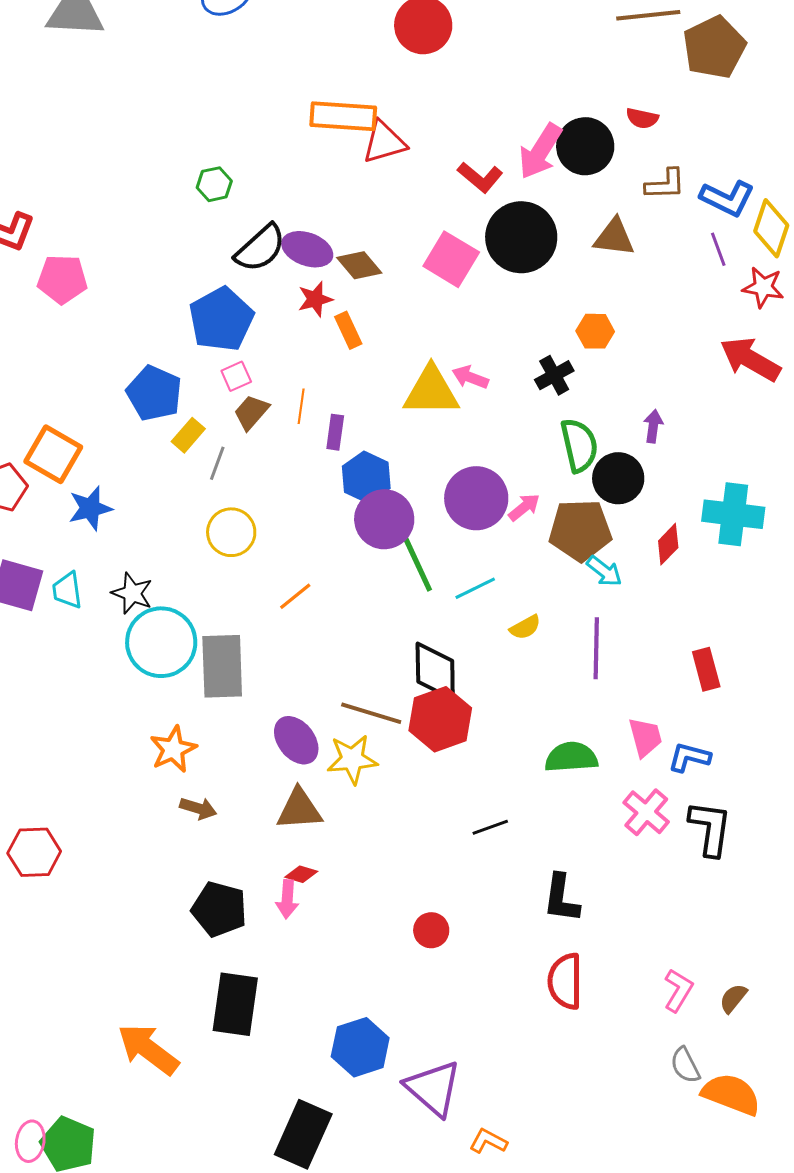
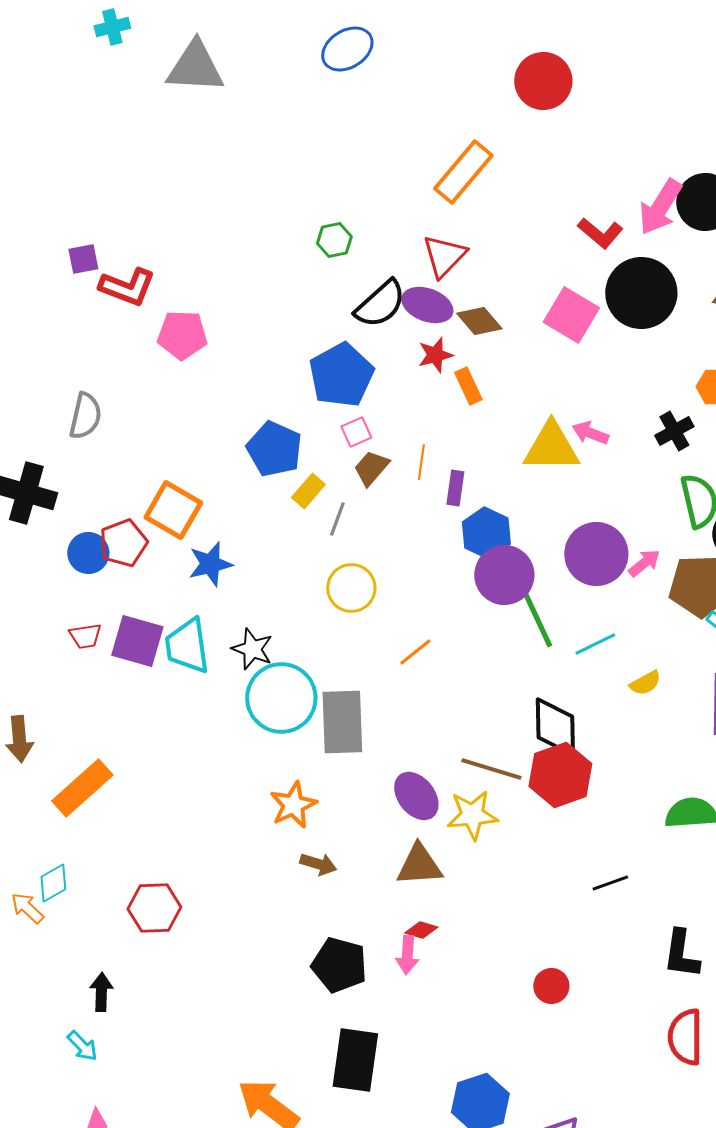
orange rectangle: (343, 116) -> (463, 172), turned -54
red triangle: (384, 142) -> (444, 256), moved, turned -30
cyan trapezoid: (67, 590) -> (187, 646), size x1.5

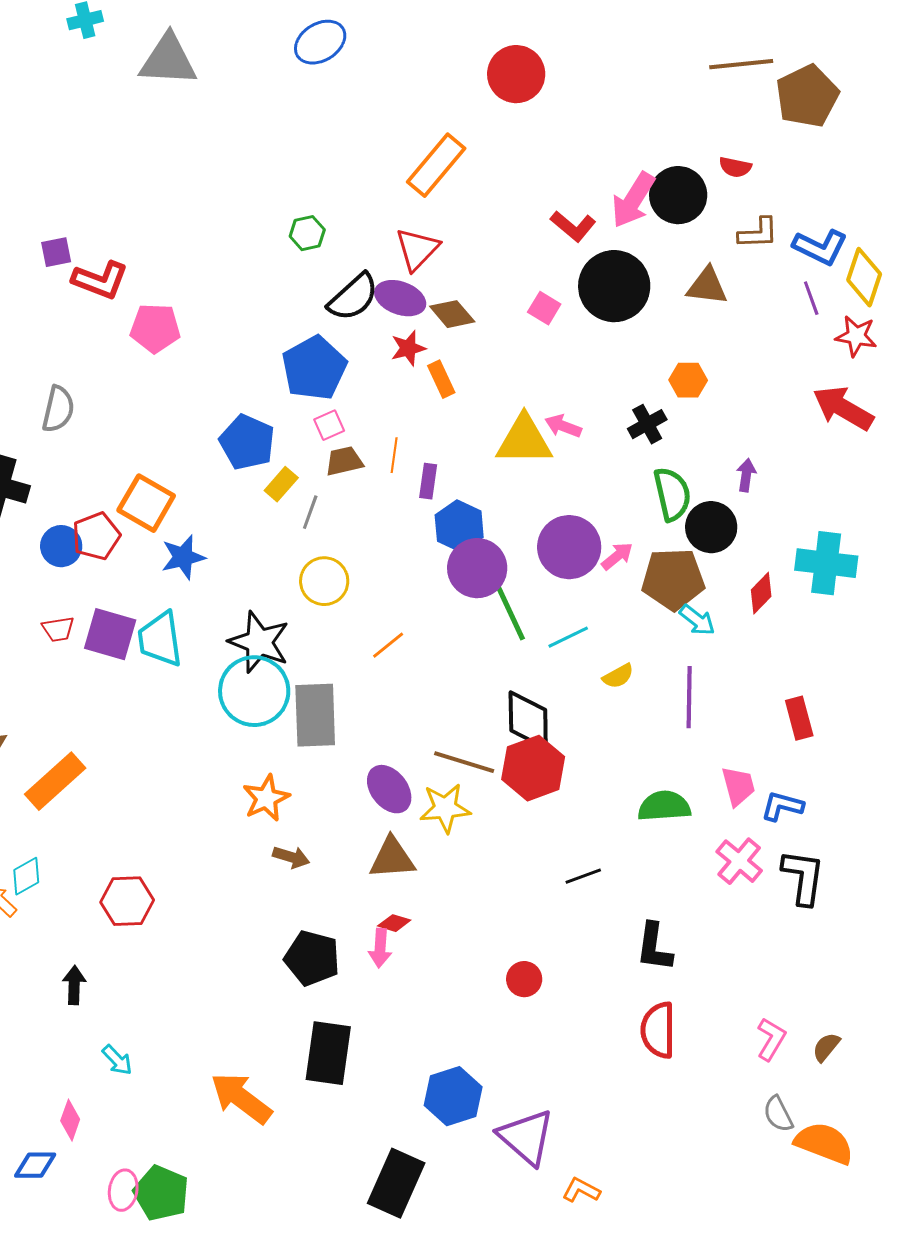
pink square: (571, 315) -> (544, 308), size x0.6
brown trapezoid: (371, 468) -> (344, 461), turned 36
black star: (252, 649) -> (259, 642), moved, size x1.5
cyan arrow: (82, 1046) -> (117, 1060), moved

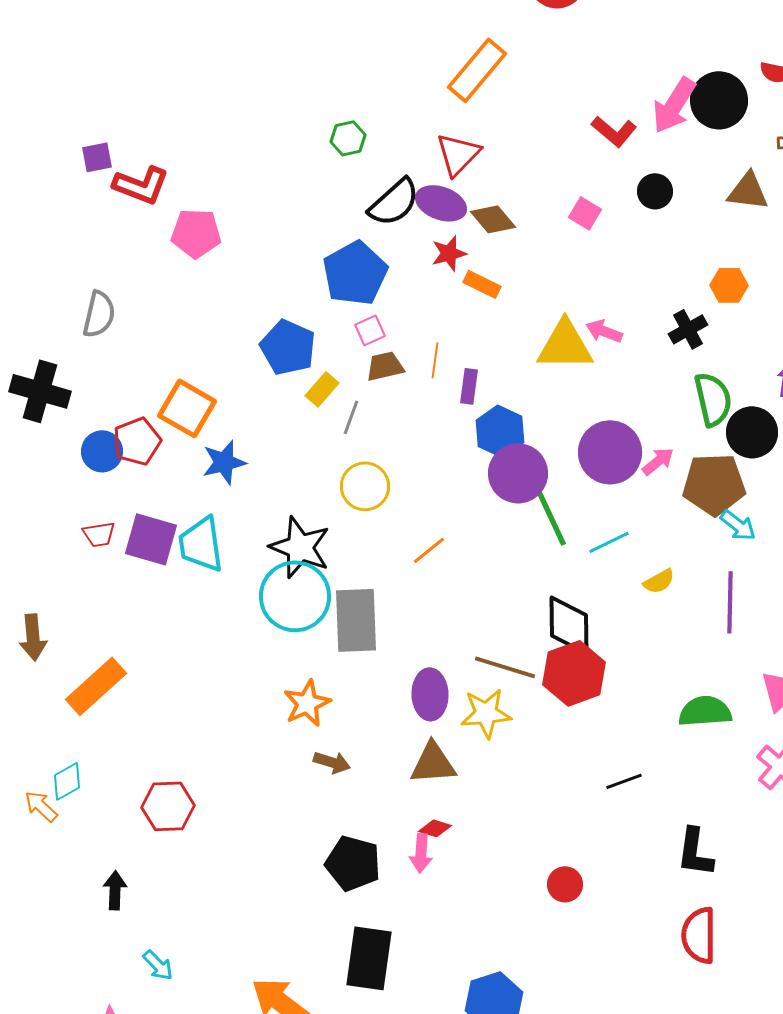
black circle: (614, 286) -> (655, 191), size x0.5
orange rectangle: (441, 379) -> (482, 284), turned -39
purple ellipse: (389, 789) -> (430, 694), turned 36

